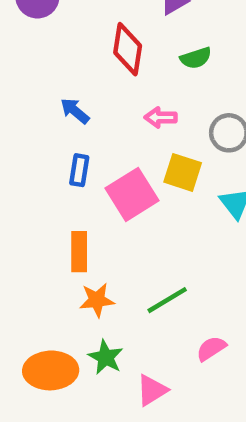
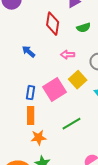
blue rectangle: (79, 170) -> (31, 93), moved
yellow square: (183, 172) -> (78, 80), turned 30
green line: (167, 300) -> (72, 124), moved

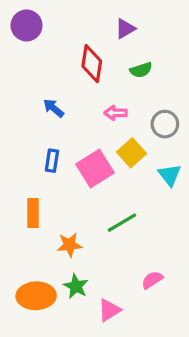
blue rectangle: (31, 93) -> (52, 161), moved
orange rectangle: (31, 116) -> (33, 213), moved

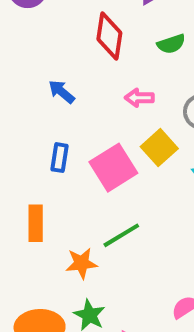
green line: (122, 223) -> (121, 235), moved

